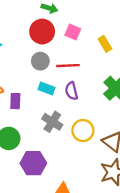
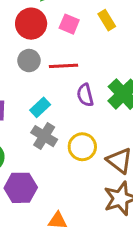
yellow rectangle: (105, 44) -> (107, 20), moved
cyan rectangle: (46, 89) -> (40, 107), moved, turned -63
purple semicircle: (72, 91) -> (85, 95), moved

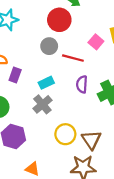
pink square: (69, 24) -> (96, 42), moved
yellow circle: (82, 147) -> (65, 134), moved

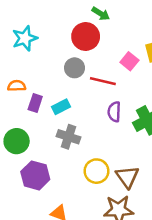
cyan rectangle: (46, 83) -> (61, 107), moved
gray cross: (42, 104) -> (69, 137), turned -30

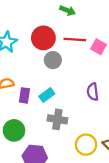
red circle: (86, 37) -> (43, 38), moved
red line: (103, 81) -> (75, 39), moved

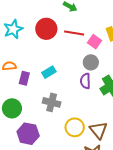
gray circle: (53, 60) -> (91, 62), moved
cyan rectangle: (47, 95) -> (49, 72), moved

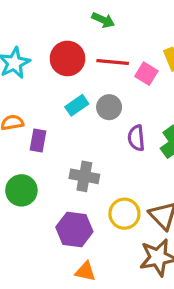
gray circle: (91, 62) -> (109, 107), moved
cyan rectangle: (49, 72) -> (77, 105), moved
purple hexagon: (28, 134) -> (74, 229), moved

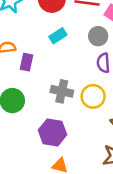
gray circle: (109, 107) -> (98, 36), moved
yellow circle: (124, 214) -> (93, 96), moved

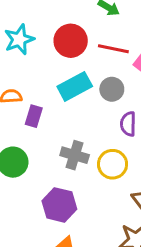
cyan rectangle: (58, 36) -> (75, 86), size x1.5
gray circle: (98, 36) -> (112, 89), moved

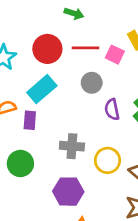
cyan rectangle: (75, 86) -> (42, 89), moved
yellow circle: (113, 164) -> (107, 160), moved

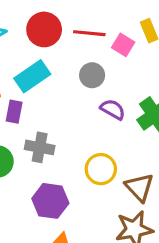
purple semicircle: (112, 109) -> (113, 109), turned 125
gray cross: (72, 146) -> (40, 147), moved

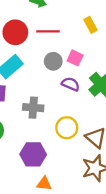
pink square: (123, 45) -> (75, 58), moved
gray cross: (40, 147) -> (33, 108), moved

